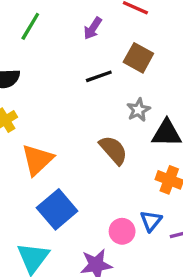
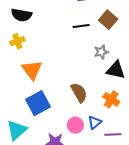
brown semicircle: (113, 150) -> (79, 93), moved
orange triangle: (37, 160) -> (32, 70), turned -35

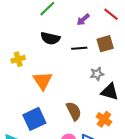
black semicircle: (22, 15) -> (50, 38), moved
brown square: (108, 20) -> (105, 44), turned 30
orange triangle: (32, 70) -> (43, 81), moved

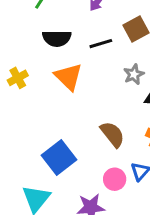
orange triangle: (43, 81) -> (69, 77), moved

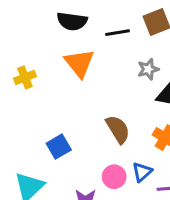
yellow cross: (18, 78) -> (25, 77), moved
blue square: (59, 157) -> (59, 147), size x0.7

